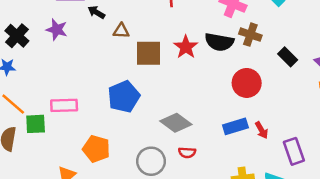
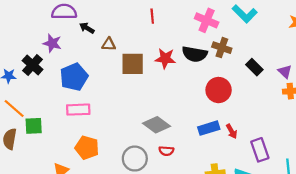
black cross: (17, 36) -> (33, 65), moved
red star: (186, 47) -> (165, 58), turned -30
blue pentagon: (124, 97) -> (74, 77), moved
pink rectangle: (64, 105) -> (78, 110), moved

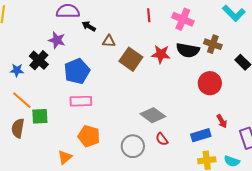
pink cross: (207, 20) -> (183, 19), moved
brown square: (133, 64) -> (131, 59), turned 35
blue rectangle: (209, 128) -> (201, 135), moved
red semicircle: (166, 151) -> (162, 139), turned 48

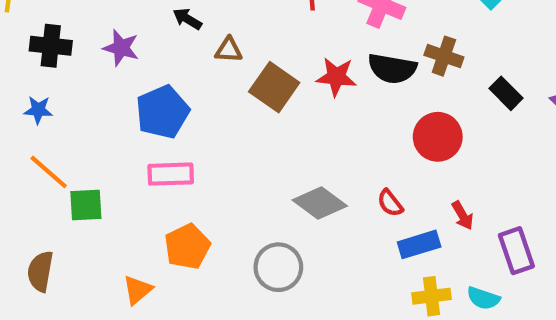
black cross: (39, 60) -> (51, 46), moved, turned -36
brown semicircle: (18, 128) -> (40, 271), moved
orange pentagon: (89, 136) -> (187, 246), turned 30
red semicircle: (162, 139) -> (390, 203), moved

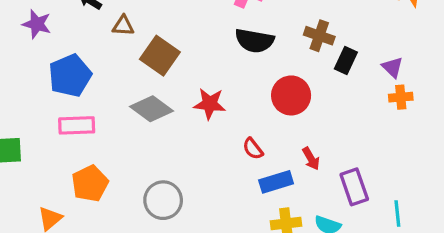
brown cross: (444, 56) -> (319, 36), moved
red star: (336, 77) -> (210, 104), moved
black rectangle: (506, 93) -> (346, 61), turned 70
gray diamond: (320, 203) -> (151, 109), moved

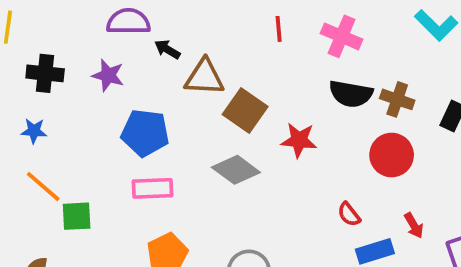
brown triangle: (123, 26) -> (204, 77), size x1.6
brown cross: (319, 36) -> (397, 99), moved
blue pentagon: (70, 76) -> (145, 133), turned 30
red star: (210, 104) -> (299, 140), moved

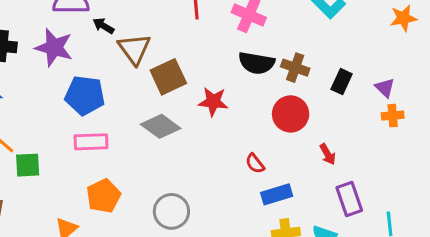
purple star: (108, 75) -> (54, 47), size x1.4
brown triangle: (204, 77) -> (134, 49), turned 51
brown square: (245, 111) -> (168, 77), turned 30
red arrow: (414, 225) -> (328, 154), moved

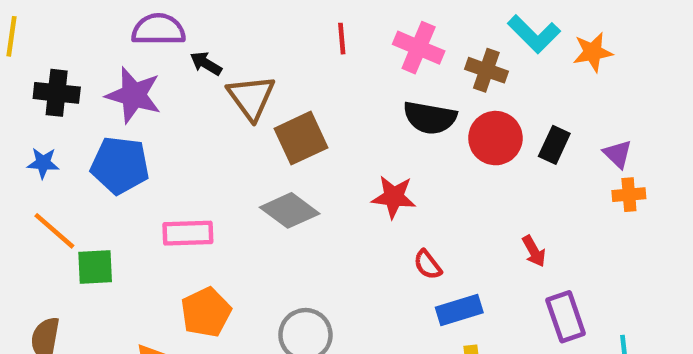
orange star: (403, 18) -> (593, 52), moved
brown cross: (295, 68) -> (486, 70), moved
blue pentagon: (85, 95) -> (120, 165), moved
red star: (213, 102) -> (394, 197), moved
red circle: (291, 114) -> (495, 138), moved

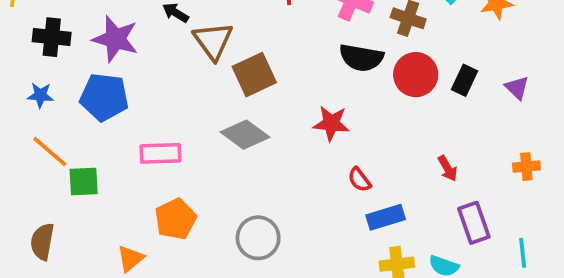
orange cross: (629, 195) -> (526, 167), moved

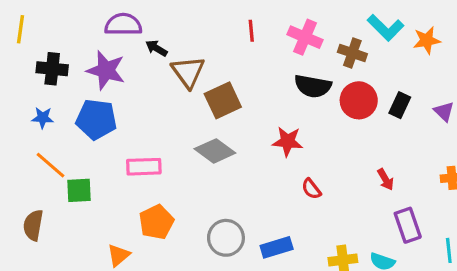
blue rectangle: (386, 217) -> (277, 247), moved
brown semicircle: (42, 242) -> (33, 225), moved

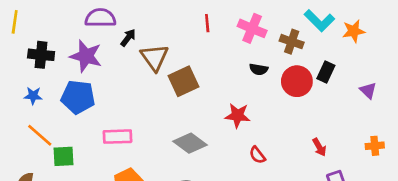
black arrow: (156, 48) -> (128, 38), turned 96
black semicircle: (313, 86) -> (259, 69), size x0.6
black rectangle: (400, 105) -> (326, 72), moved
gray diamond: (215, 151) -> (190, 143), moved

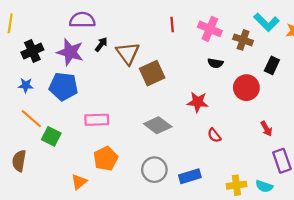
black arrow: (128, 38) -> (101, 44), moved
black cross: (41, 55) -> (32, 51), turned -30
red circle: (297, 81) -> (246, 88), moved
green square: (63, 156) -> (51, 136), turned 30

